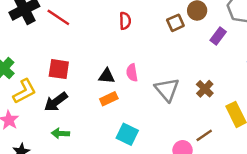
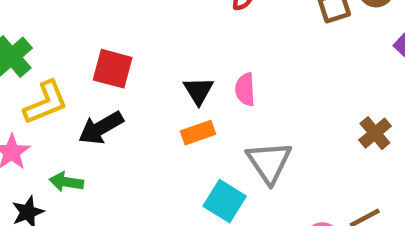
black triangle: (107, 76) -> (198, 91), turned 48
gray triangle: (167, 89) -> (269, 162), moved
green arrow: (60, 133) -> (66, 182), moved

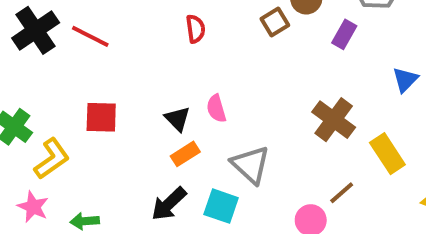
black arrow: (101, 128) -> (169, 204), moved
brown cross: (375, 133) -> (334, 120), size x1.5

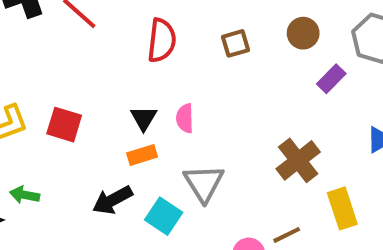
brown square: (275, 22) -> (236, 43), moved
red semicircle: (195, 29) -> (162, 40), moved, size x1.5
red square: (101, 117) -> (64, 125), moved

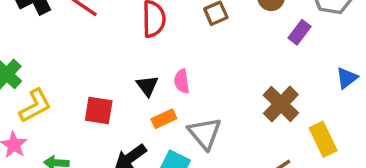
red square: (64, 125) -> (99, 110), moved
orange rectangle: (142, 155) -> (164, 119), moved

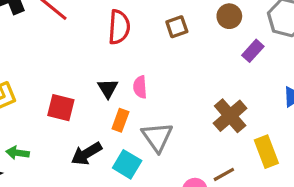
orange rectangle: (164, 119) -> (120, 120), turned -50

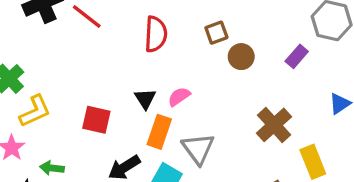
brown circle: (229, 16) -> (241, 57), moved
pink semicircle: (140, 87) -> (179, 97), turned 60
orange rectangle: (120, 120) -> (159, 132), size x1.4

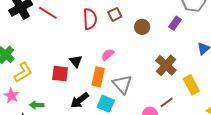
brown square: (216, 33) -> (115, 14), moved
black triangle: (145, 99) -> (76, 61), moved

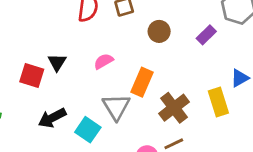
brown cross: (166, 65) -> (174, 108), moved
orange rectangle: (98, 77) -> (142, 82), moved
yellow rectangle: (191, 85) -> (218, 102), moved

